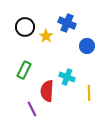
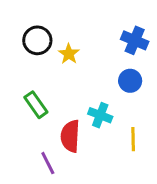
blue cross: (67, 23) -> (135, 40), moved
blue circle: (87, 46) -> (130, 81), moved
green rectangle: (24, 70) -> (36, 105), turned -60

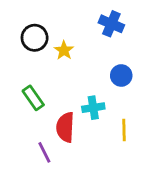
blue cross: (135, 40) -> (111, 24), moved
cyan cross: (100, 115) -> (93, 108), turned -30

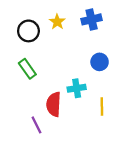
blue cross: (111, 24) -> (92, 19), turned -36
yellow star: (64, 50) -> (57, 22), moved
green rectangle: (33, 98) -> (27, 69), moved

